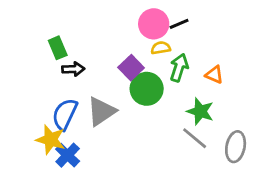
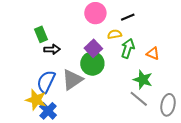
pink circle: (154, 24) -> (95, 13), moved
green circle: (147, 89) -> (92, 63), moved

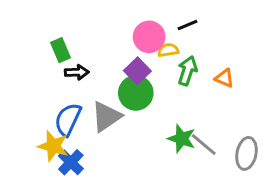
pink circle: (95, 13) -> (149, 37), moved
green star: (143, 80) -> (182, 139), moved

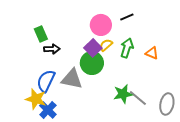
yellow semicircle: (168, 50) -> (106, 45), moved, turned -32
gray triangle: (106, 117) -> (72, 79), turned 45
green star: (182, 139) -> (123, 94), turned -30

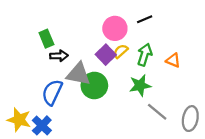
green circle: (92, 63) -> (94, 85), moved
gray triangle: (72, 79) -> (78, 74), moved
green star: (123, 94) -> (140, 85), moved
yellow star: (36, 99) -> (19, 120), moved
blue cross: (48, 110) -> (42, 125), moved

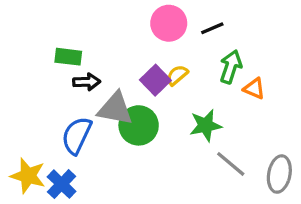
pink circle: (115, 28) -> (169, 23), moved
green rectangle: (46, 39) -> (68, 57), turned -60
green arrow: (145, 55) -> (231, 67), moved

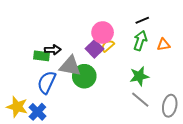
pink circle: (169, 23) -> (103, 32), moved
black line: (212, 28) -> (142, 20), moved
green rectangle: (68, 57) -> (42, 56), moved
orange triangle: (254, 89) -> (164, 45), moved, turned -32
green star: (206, 125) -> (139, 76), moved

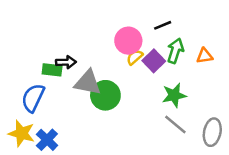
black line: (142, 20) -> (163, 25), moved
purple square: (94, 49) -> (154, 61), moved
blue semicircle: (47, 82) -> (33, 98), moved

